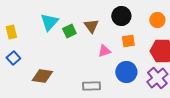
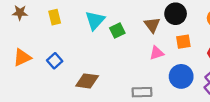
brown triangle: (91, 26) -> (152, 25), moved
yellow rectangle: (11, 32) -> (55, 17), moved

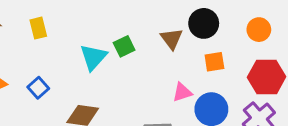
cyan triangle: (95, 20) -> (93, 57), moved
pink triangle: (157, 53) -> (182, 92), moved

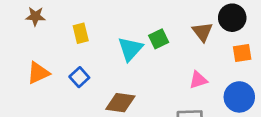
yellow rectangle: (38, 28) -> (81, 33), moved
pink triangle: (182, 92) -> (198, 80), moved

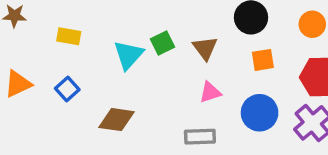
brown triangle: (202, 32) -> (205, 48), moved
yellow rectangle: (81, 33) -> (69, 36), turned -66

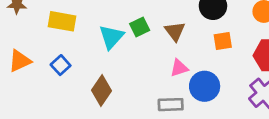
yellow rectangle: (69, 36) -> (62, 21), size x1.4
blue circle: (260, 113) -> (205, 86), moved
brown diamond: (117, 120) -> (102, 90), turned -64

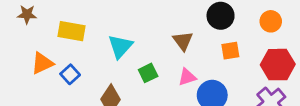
green square: (140, 27) -> (148, 73), moved
orange triangle: (20, 61) -> (42, 63), moved

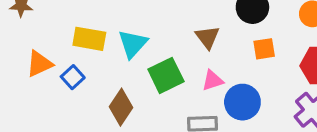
yellow rectangle: (71, 31) -> (89, 39), moved
green square: (148, 73) -> (166, 75), size x1.5

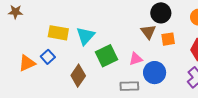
brown triangle: (207, 37) -> (148, 32), moved
orange triangle: (39, 64) -> (27, 63), moved

